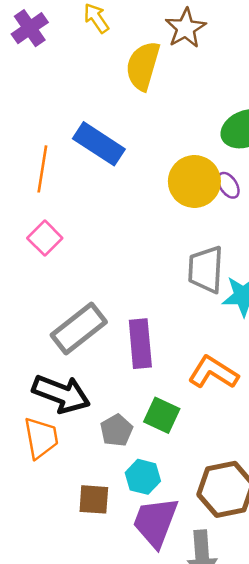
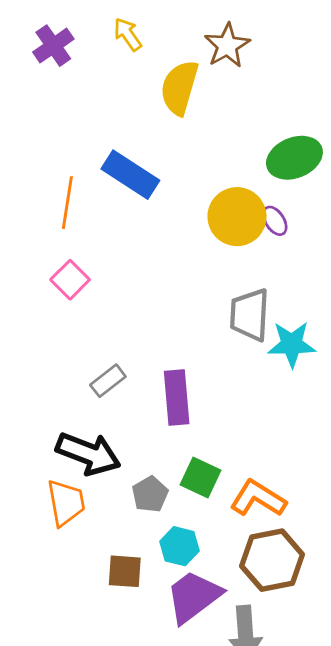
gray rectangle: (79, 329) -> (108, 381), size x0.6
orange L-shape: (213, 373) -> (258, 498), moved
purple trapezoid: (155, 522) -> (194, 597), turned 32

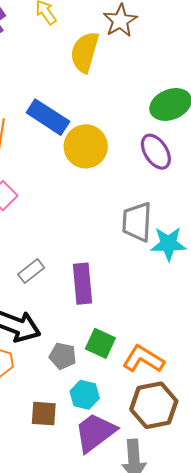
yellow circle: (237, 217) -> (86, 146), moved
purple ellipse: (275, 221) -> (156, 152), size x1.6
gray pentagon: (150, 494) -> (63, 356), turned -30

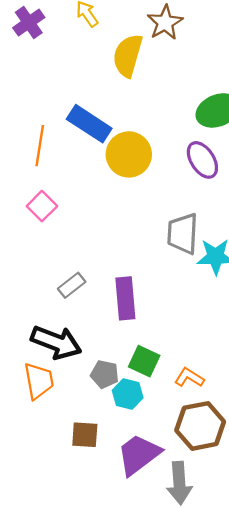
orange L-shape: (143, 359) -> (189, 378), size x0.7
cyan hexagon: (85, 395) -> (128, 394), moved

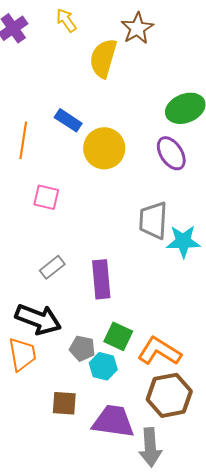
blue rectangle: (89, 124) -> (68, 120), size x0.7
pink square: (42, 206) -> (46, 197), moved, turned -32
orange L-shape: (189, 378) -> (159, 351), size x1.6
purple trapezoid: (139, 454) -> (113, 421), turned 45

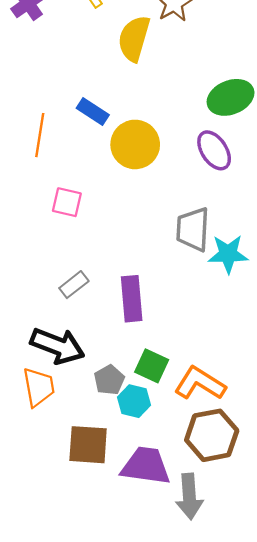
gray pentagon: (82, 348) -> (109, 380), turned 30
brown square: (64, 403) -> (88, 445), size x1.4

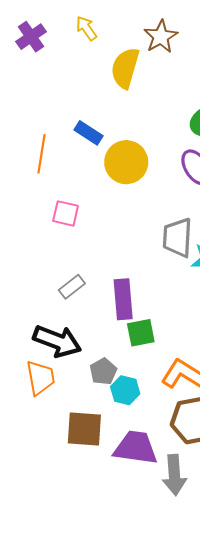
green square: (152, 366) -> (141, 333), moved, turned -36

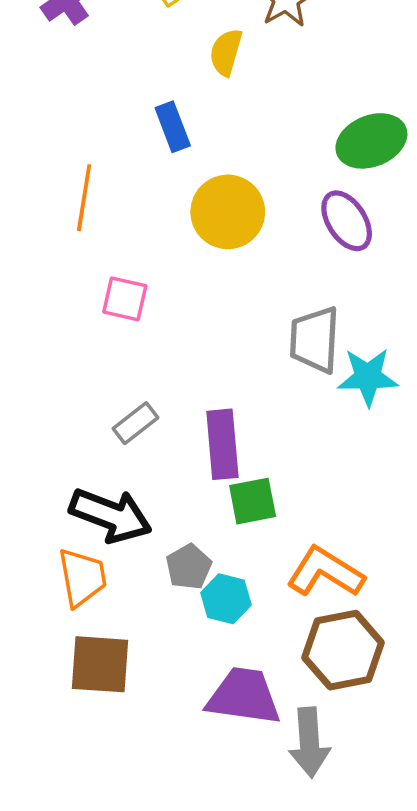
yellow semicircle: (125, 68) -> (226, 52), size x0.7
blue rectangle: (89, 133) -> (173, 127), moved, turned 36
brown square: (84, 429) -> (100, 664), moved

